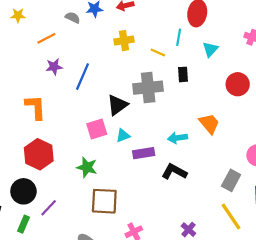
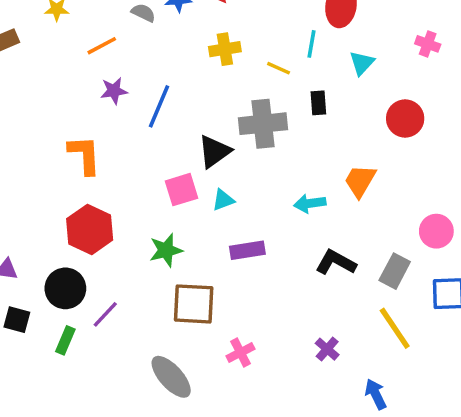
orange trapezoid: (209, 124) -> (360, 181), turned -110
purple rectangle: (144, 153) -> (247, 250), moved
green star: (87, 167) -> (166, 250), turned -30
black L-shape: (174, 172) -> (336, 262), moved

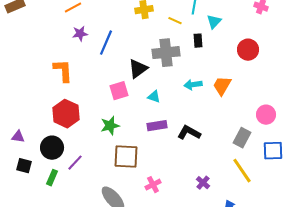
cyan triangle: (362, 63) -> (214, 22), moved
cyan triangle: (223, 200) -> (154, 97), moved, turned 40
cyan arrow: (310, 203) -> (193, 85), moved
black L-shape: (336, 262) -> (189, 133), moved

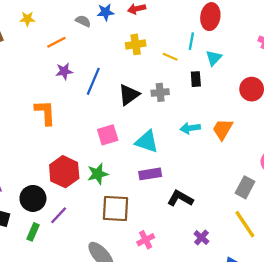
gray cross: (166, 53) -> (160, 92), size x0.6
black triangle: (138, 69) -> (129, 95), moved
cyan triangle: (154, 97) -> (147, 142), size x1.6
red hexagon: (66, 114) -> (64, 172), moved
black L-shape: (189, 133) -> (180, 198), moved

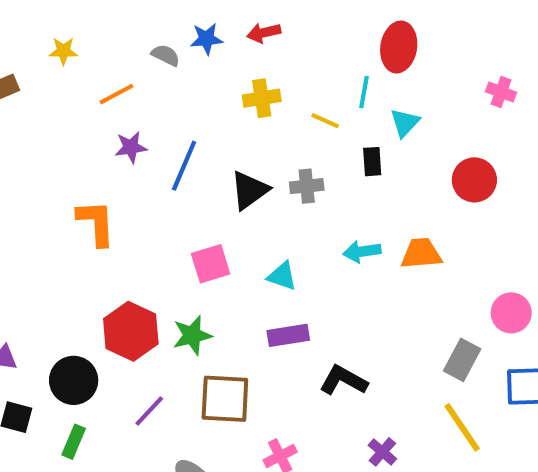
orange trapezoid: (223, 129) -> (421, 254), turned 55
cyan triangle: (147, 142) -> (282, 276), size x0.7
purple line: (59, 215) -> (149, 411), moved

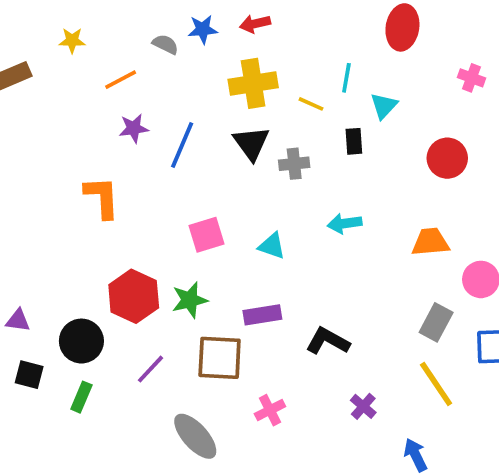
red ellipse: (399, 47) -> (402, 27), moved
yellow cross: (262, 98) -> (253, 83), size x1.4
black triangle: (249, 190) -> (251, 143), moved, turned -30
orange trapezoid: (421, 254) -> (430, 242), moved
purple rectangle: (288, 335) -> (262, 315), moved

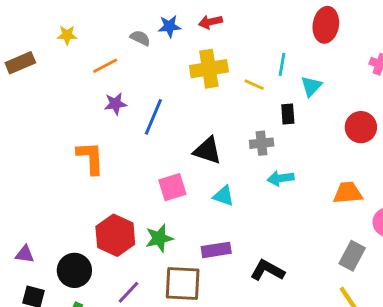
black triangle: (251, 143) -> (207, 151), moved, turned -36
gray cross: (294, 164) -> (262, 143), moved

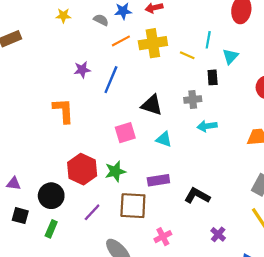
yellow star: (67, 35) -> (63, 15), moved
orange line: (105, 66) -> (121, 41), moved

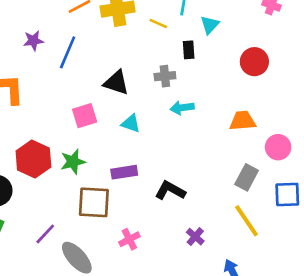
purple line: (92, 212) -> (45, 234), moved

